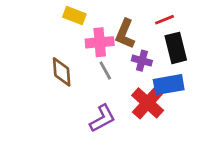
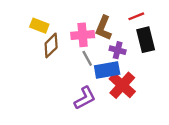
yellow rectangle: (74, 16) -> (39, 26), moved
brown diamond: (62, 72) -> (51, 45), moved, turned 50
blue rectangle: (169, 85) -> (107, 70), moved

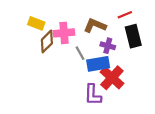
brown L-shape: (104, 28) -> (95, 25), turned 90
pink cross: (83, 35) -> (64, 33), moved
purple L-shape: (85, 98) -> (93, 95), moved, turned 120

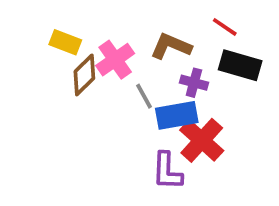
red line: (125, 15) -> (225, 27), turned 56
pink cross: (64, 33) -> (115, 60), turned -30
black rectangle: (133, 36) -> (240, 65), turned -60

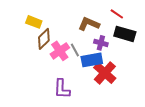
pink cross: (115, 60) -> (60, 51), moved
purple L-shape: (167, 171) -> (62, 89), moved

